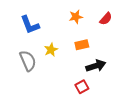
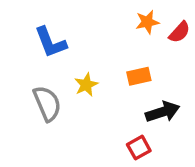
orange star: (76, 17) -> (147, 22), moved

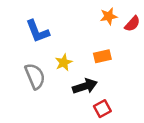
black arrow: (163, 112) -> (85, 86), moved

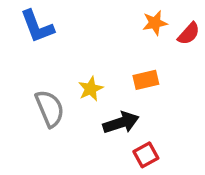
blue L-shape: (37, 31) -> (37, 26), moved

